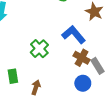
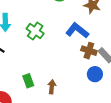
green cross: (39, 49) -> (35, 31), moved

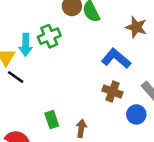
green cross: (35, 31) -> (49, 36), moved, turned 30
brown cross: (89, 51) -> (112, 92), moved

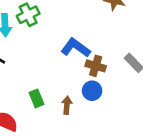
blue L-shape: (116, 58) -> (76, 48), moved
blue circle: (136, 114) -> (92, 91), moved

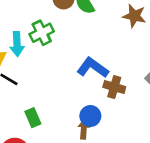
blue circle: (92, 91) -> (90, 116), moved
green rectangle: (37, 98) -> (33, 118), moved

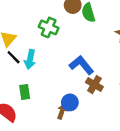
green cross: (42, 33) -> (49, 27), turned 36
cyan arrow: (17, 44) -> (30, 59), moved

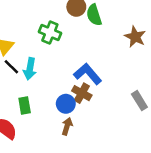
brown cross: (94, 85) -> (82, 93), moved
blue circle: (70, 102) -> (66, 104), moved

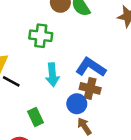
cyan arrow: (30, 69) -> (52, 75), moved
brown arrow: (67, 126) -> (84, 126), turned -35

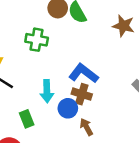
cyan arrow: (52, 75) -> (47, 91), moved
brown arrow: (84, 126) -> (86, 127), moved

